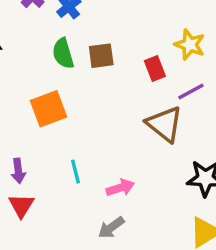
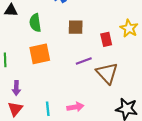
green semicircle: (63, 53) -> (35, 23), moved
purple line: (191, 91) -> (84, 61), moved
cyan line: (75, 172) -> (48, 109), moved

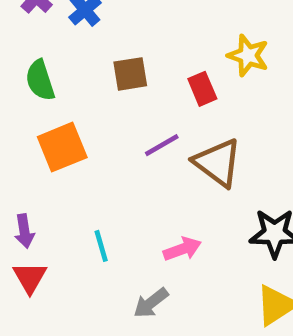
pink arrow: (75, 107) -> (182, 249), moved
cyan line: (48, 109) -> (101, 246), moved

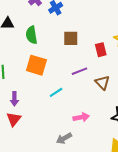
orange square: (62, 147) -> (36, 65), turned 30
brown triangle: (218, 163) -> (102, 82), size x0.7
cyan line: (101, 246) -> (56, 92), moved, turned 64

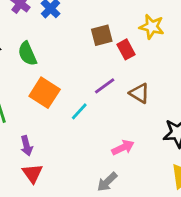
brown square: (71, 38) -> (102, 35), moved
orange square: (36, 65) -> (45, 93), turned 30
cyan line: (56, 92) -> (79, 111), moved

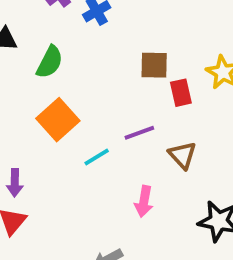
green semicircle: (27, 54) -> (50, 62), turned -145
pink arrow: (123, 148) -> (144, 201), moved, turned 110

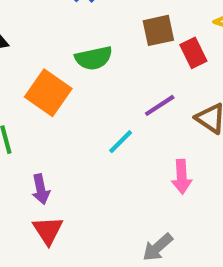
green semicircle: (50, 62) -> (94, 58), moved, turned 64
orange square: (58, 120) -> (48, 93), moved

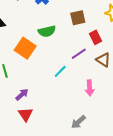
red rectangle: (193, 53) -> (95, 37), moved
purple arrow: (41, 189) -> (22, 95), turned -120

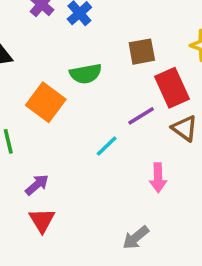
red rectangle: (95, 37) -> (172, 88), size x1.5

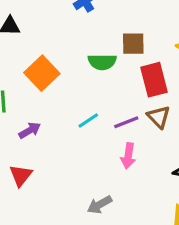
green semicircle: (86, 74) -> (102, 62), moved
purple line: (141, 116) -> (126, 122), moved
purple arrow: (37, 185) -> (30, 130), moved

